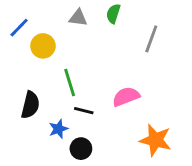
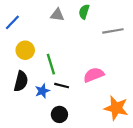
gray line: (151, 39) -> (113, 31), turned 60
yellow circle: (43, 46) -> (25, 50), moved
blue star: (58, 129) -> (42, 91), moved

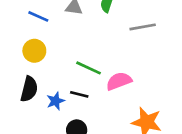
blue line: (12, 22) -> (38, 16), moved, turned 70
green line: (51, 64) -> (89, 68), moved, turned -48

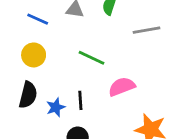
green line: (89, 68) -> (91, 58), moved
black line: (79, 94) -> (80, 100), turned 72

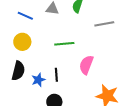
green line: (91, 58) -> (64, 44), turned -30
pink semicircle: (122, 87) -> (86, 65), turned -48

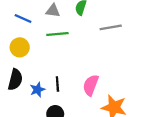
green line: (64, 44) -> (57, 34), moved
pink semicircle: (86, 65) -> (91, 85), moved

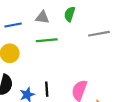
blue line: (23, 19) -> (13, 25), turned -35

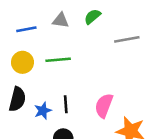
green semicircle: (70, 14) -> (92, 17), turned 32
green line: (47, 40) -> (58, 60), moved

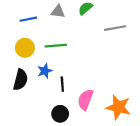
pink semicircle: (104, 106) -> (85, 100), moved
blue star: (43, 111) -> (45, 71), moved

